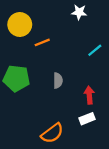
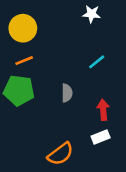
orange line: (42, 42) -> (24, 61), moved
cyan line: (95, 50) -> (97, 62), moved

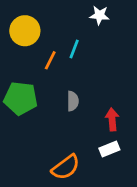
orange line: (24, 61) -> (50, 60), moved, turned -42
cyan line: (97, 62) -> (74, 49), moved, turned -30

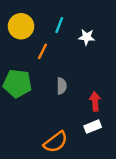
white star: (99, 15) -> (87, 37), moved
cyan line: (74, 49) -> (59, 25), moved

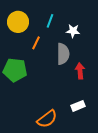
gray semicircle: (62, 86) -> (63, 54), moved, size x1.5
red arrow: (95, 101) -> (80, 71), moved

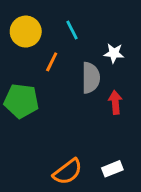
cyan line: (50, 21) -> (72, 30), turned -48
white star: (73, 31) -> (114, 53), moved
white rectangle: (78, 106) -> (112, 169), moved

